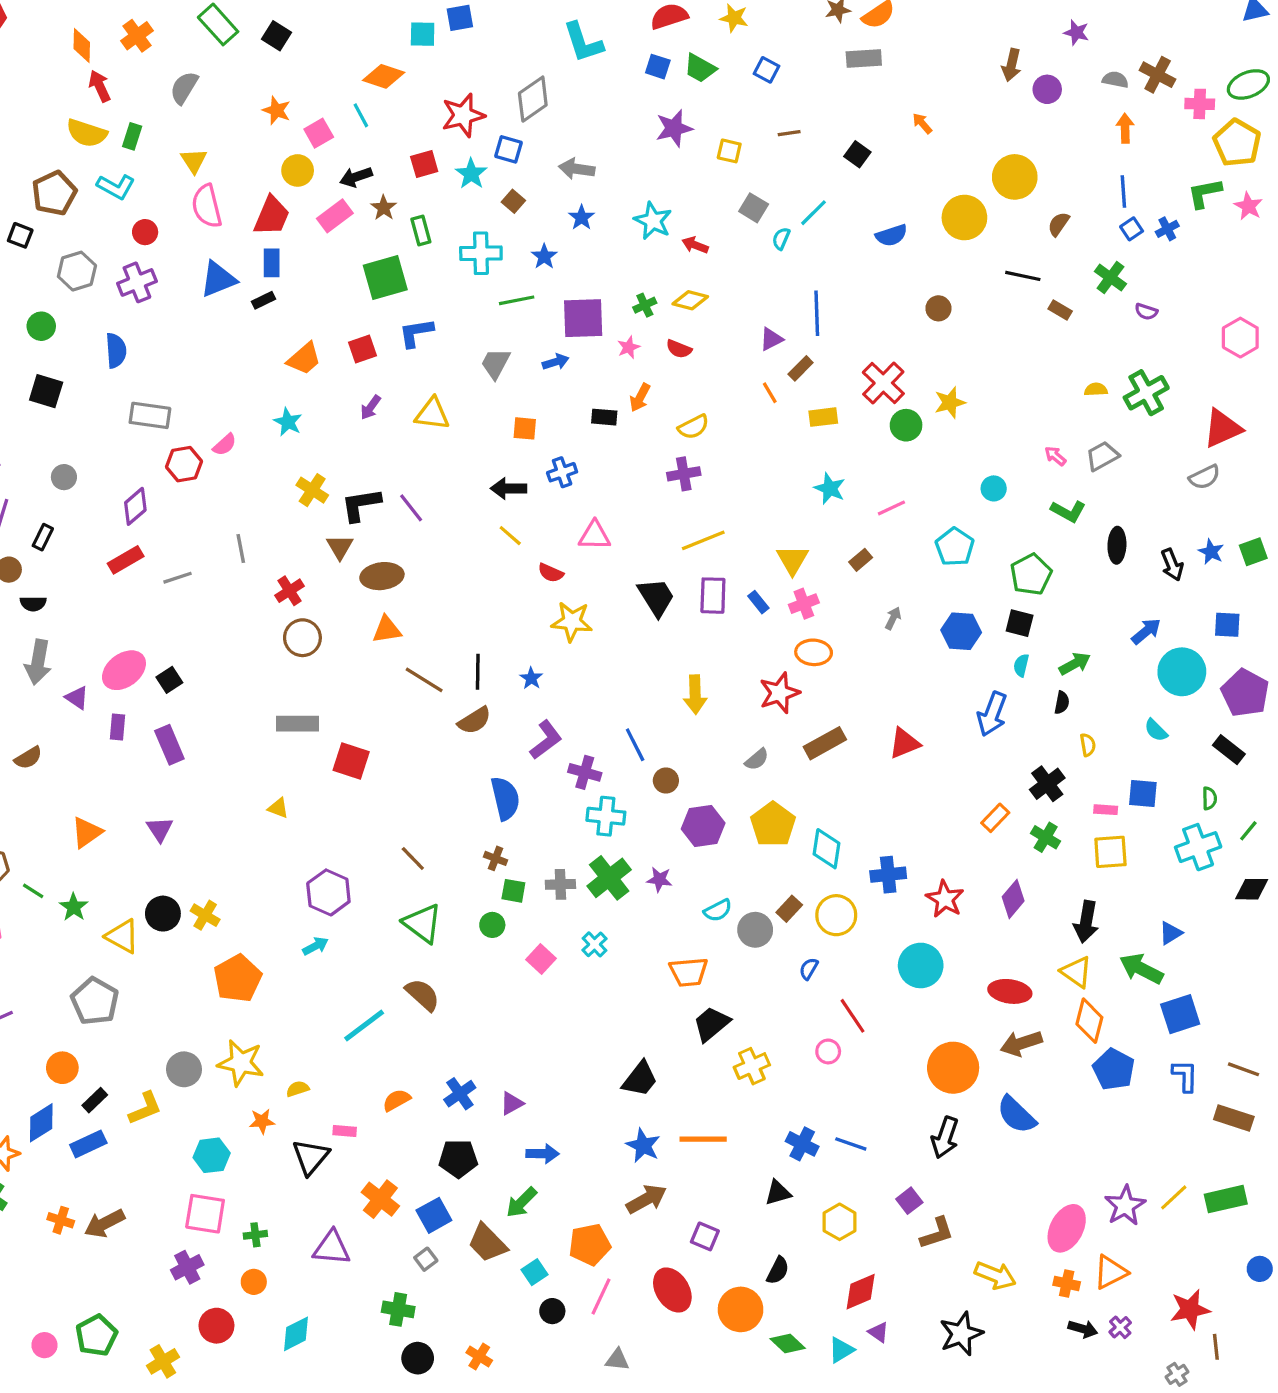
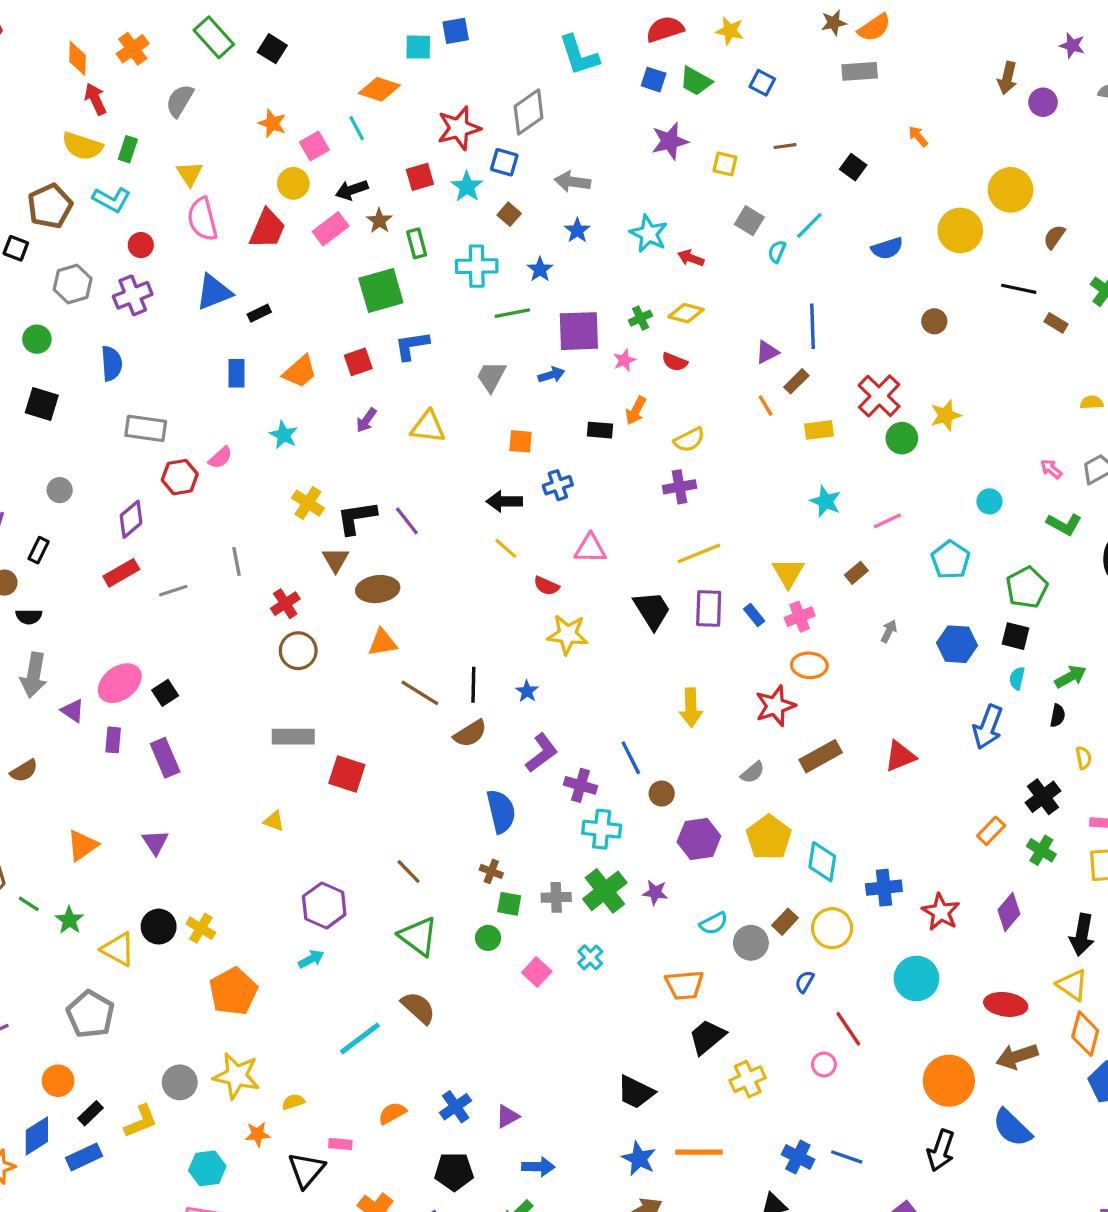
blue rectangle: (272, 263) -> (237, 373), moved
black trapezoid: (640, 1079) -> (636, 1092), turned 78

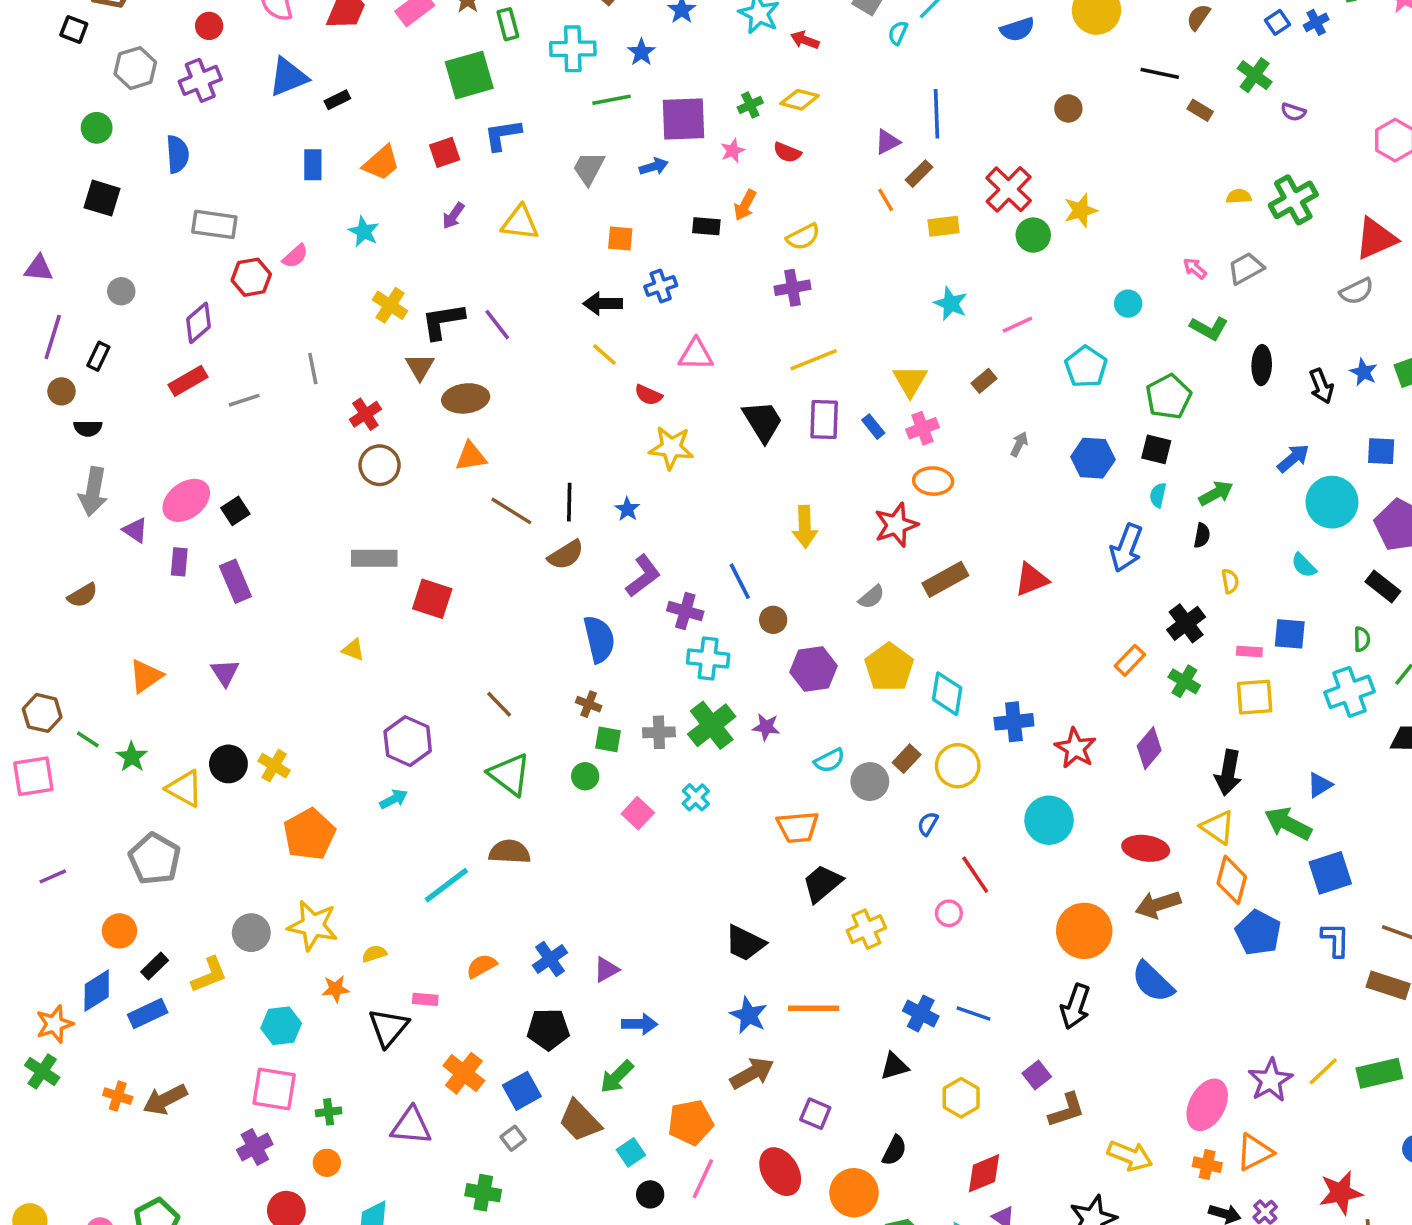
brown semicircle: (418, 1008) -> (510, 852), turned -39

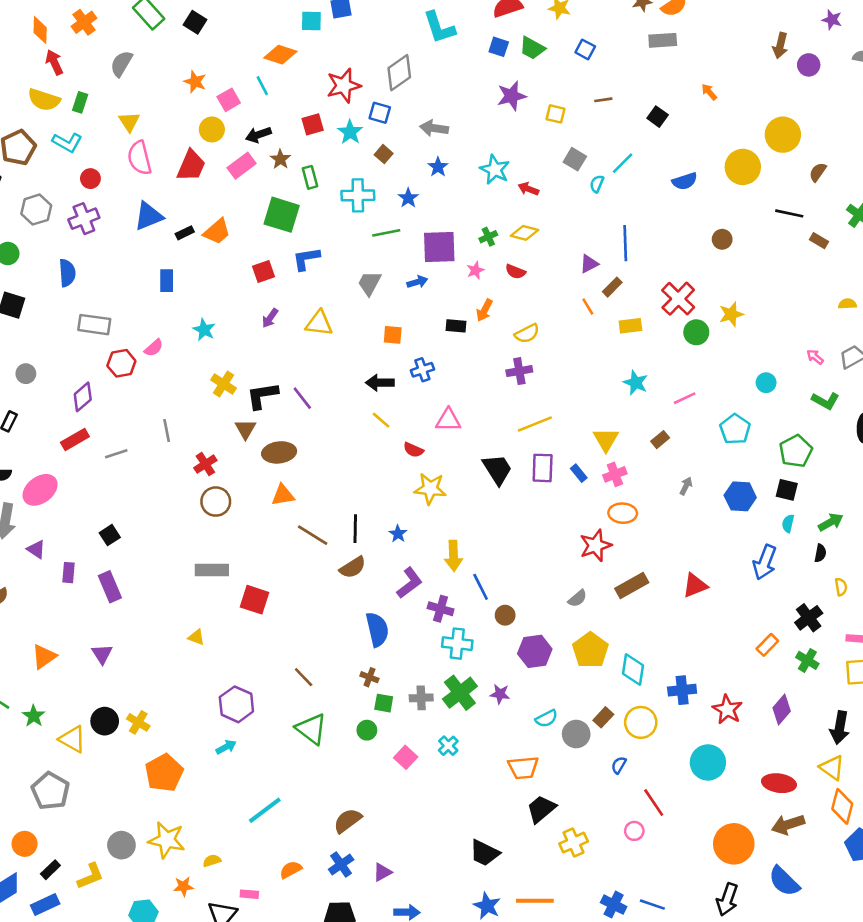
green square: (469, 75) -> (282, 215), turned 33
orange trapezoid: (381, 163) -> (217, 232), moved
pink ellipse: (186, 500) -> (40, 490), moved
yellow arrow: (805, 527) -> (453, 556), moved
brown semicircle: (510, 852) -> (348, 821), moved, turned -40

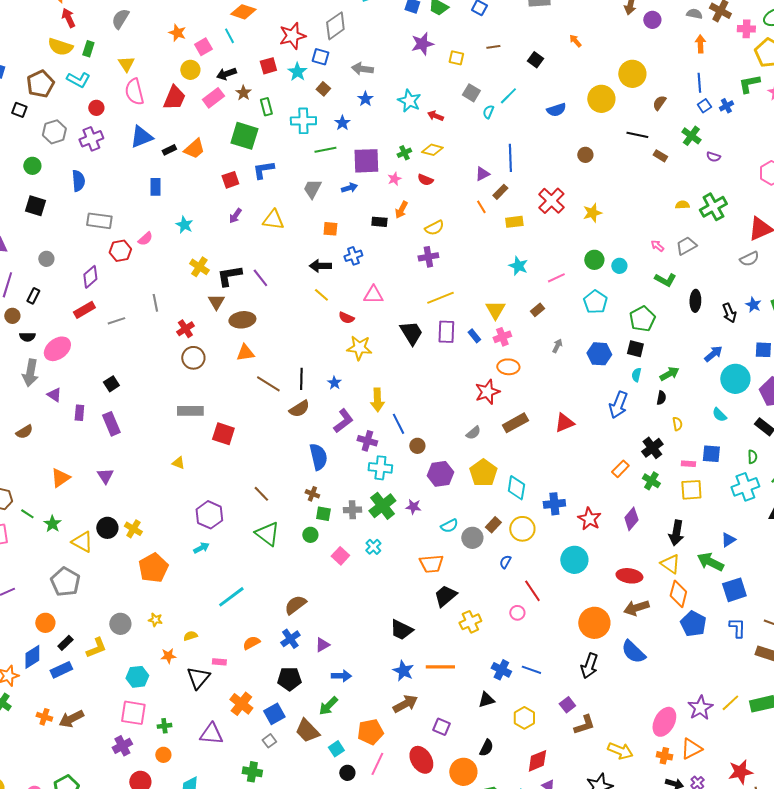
green circle: (696, 332) -> (594, 260), moved
yellow star: (167, 840) -> (155, 620), size x0.5

